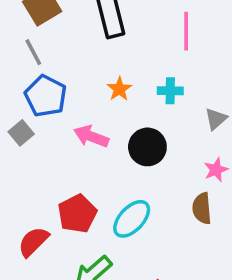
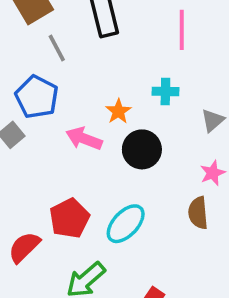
gray line: (33, 52) -> (57, 48), moved
orange star: (119, 89) -> (118, 111), moved

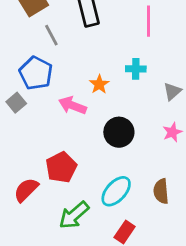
black circle: (142, 149) -> (119, 132), moved
brown semicircle: (198, 213) -> (161, 191), moved
cyan ellipse: (126, 224) -> (116, 191), moved

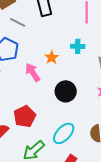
gray line: (51, 35) -> (18, 22), turned -35
pink arrow: (72, 105) -> (33, 72), turned 36

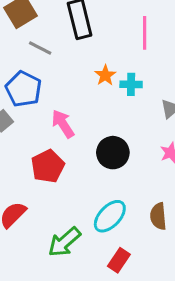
orange star: (52, 57) -> (105, 75), moved
red pentagon: (25, 116) -> (48, 166), moved

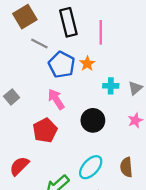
pink line: (145, 33) -> (101, 32), moved
cyan cross: (131, 84) -> (111, 86), moved
blue pentagon: (23, 89) -> (62, 65), moved

